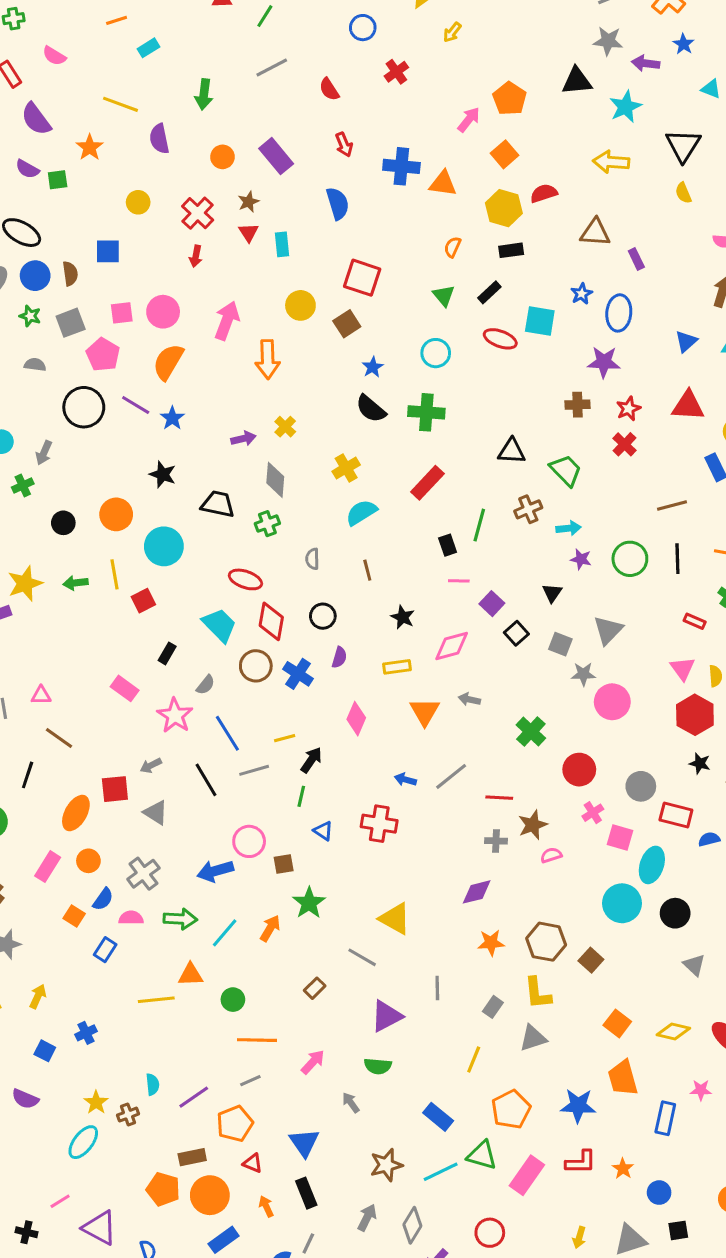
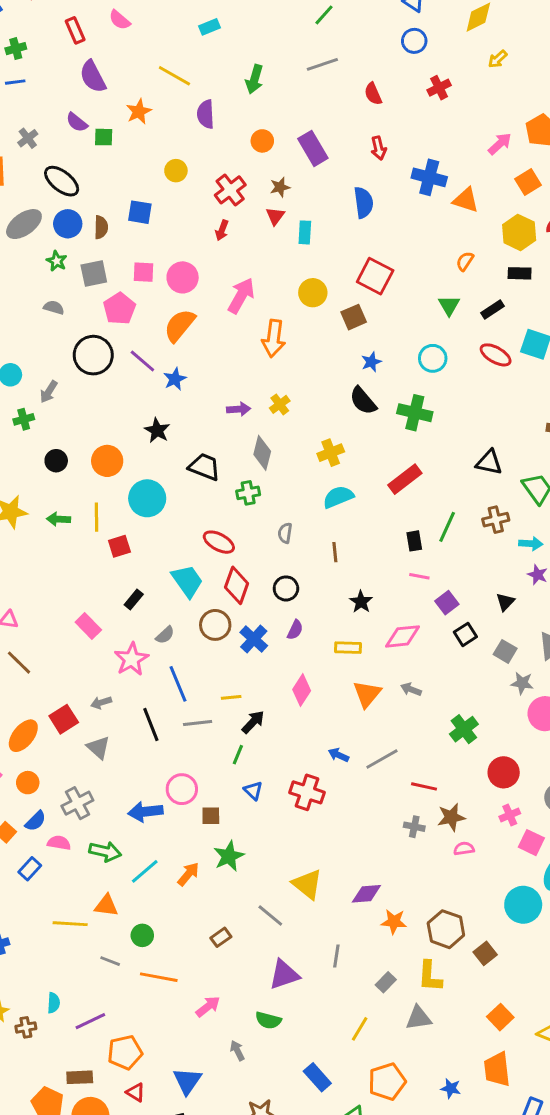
red square: (115, 789) -> (64, 719), turned -36
purple diamond: (477, 892) -> (366, 894), moved
gray line: (250, 1081) -> (110, 961), moved, turned 36
blue star: (578, 1106) -> (451, 1088), size x0.6

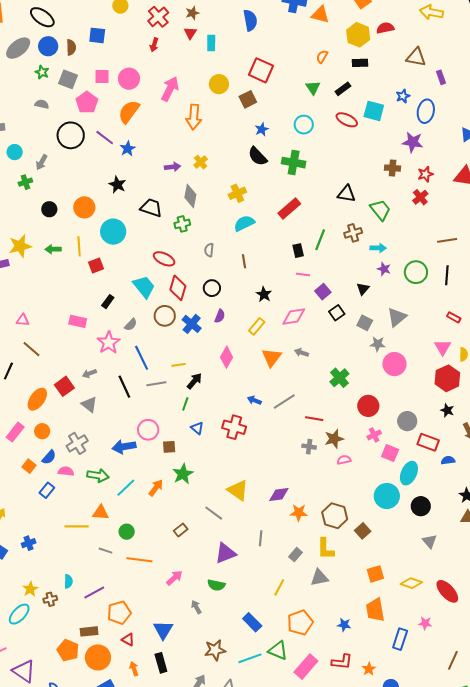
gray square: (94, 273) -> (68, 79), turned 36
pink rectangle: (88, 626) -> (78, 321), turned -30
yellow rectangle: (348, 648) -> (257, 326), turned -48
orange square: (500, 1017) -> (375, 574), turned 30

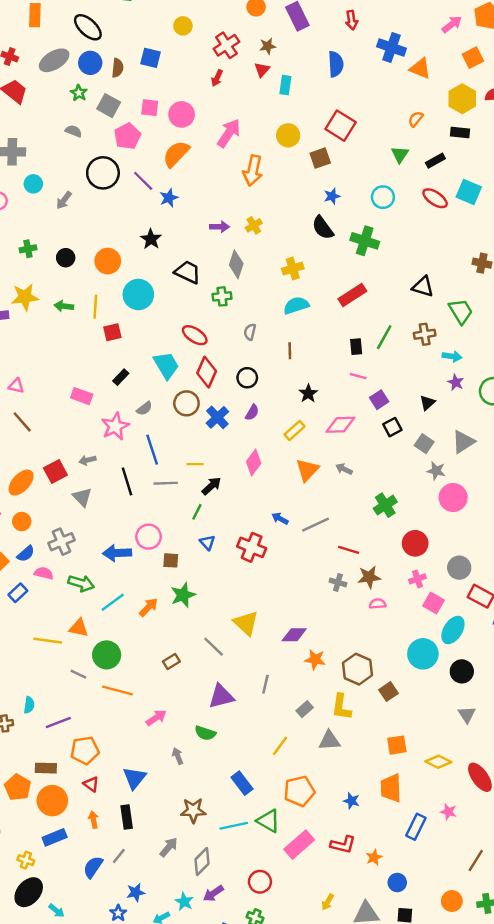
green cross: (25, 182) -> (28, 249), moved
green circle: (127, 532) -> (107, 655), size x1.5

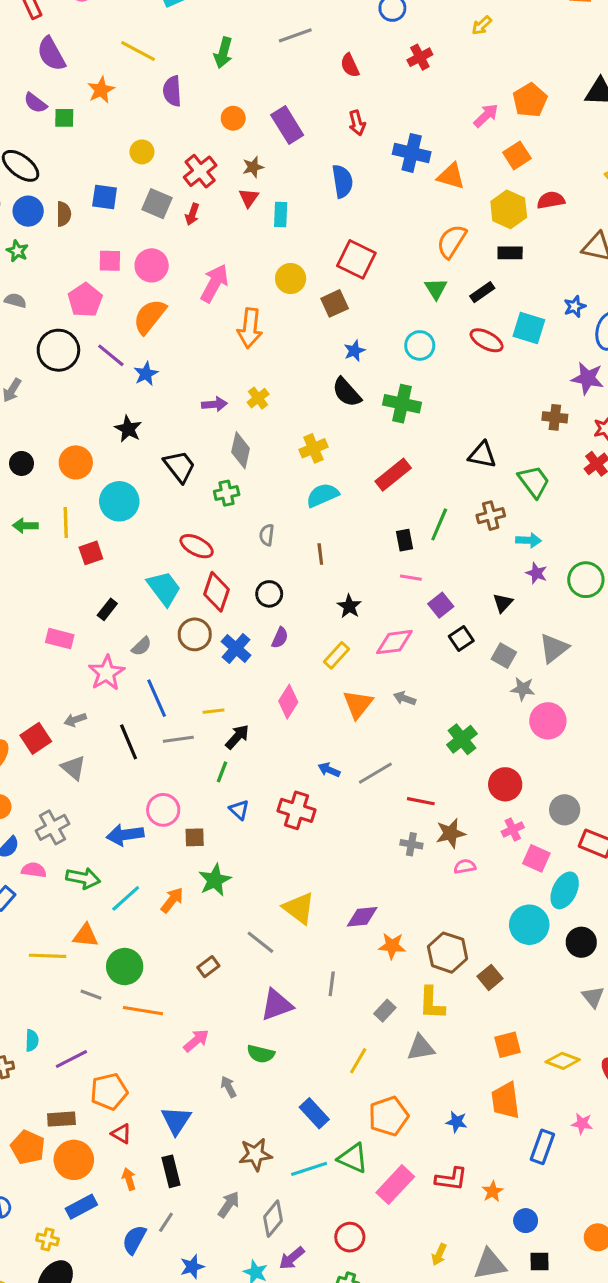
gray square: (109, 106) -> (157, 204), moved
orange semicircle: (416, 119) -> (452, 241), size x1.6
black trapezoid: (188, 272) -> (179, 466), turned 32

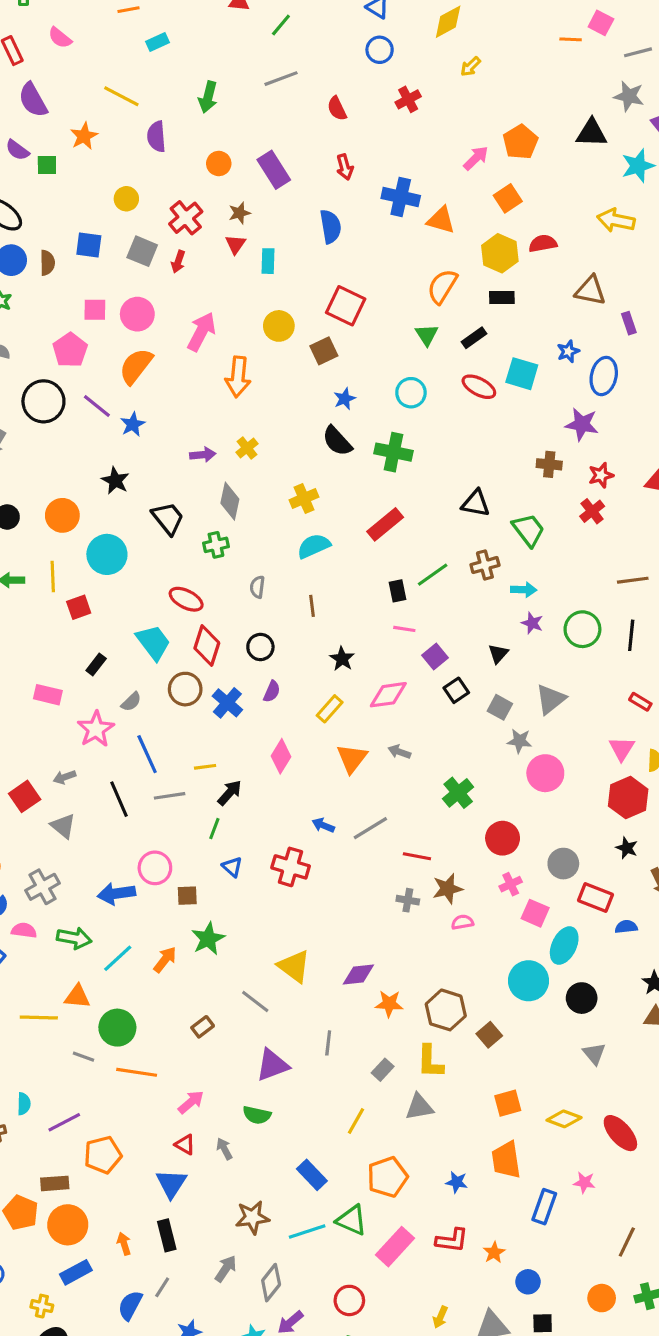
green line: (439, 524) -> (433, 575), turned 32
red triangle: (121, 1134) -> (185, 1145), moved

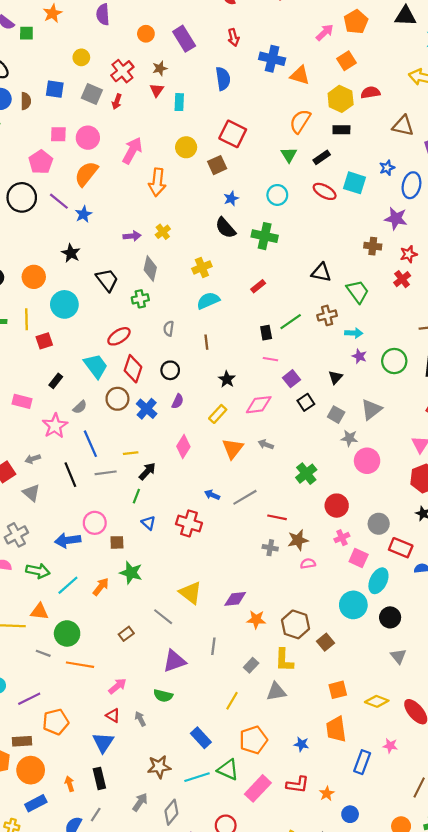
red rectangle: (385, 524) -> (258, 286), size x0.6
red ellipse: (186, 599) -> (119, 336), turned -60
green star: (208, 939) -> (131, 573), turned -30

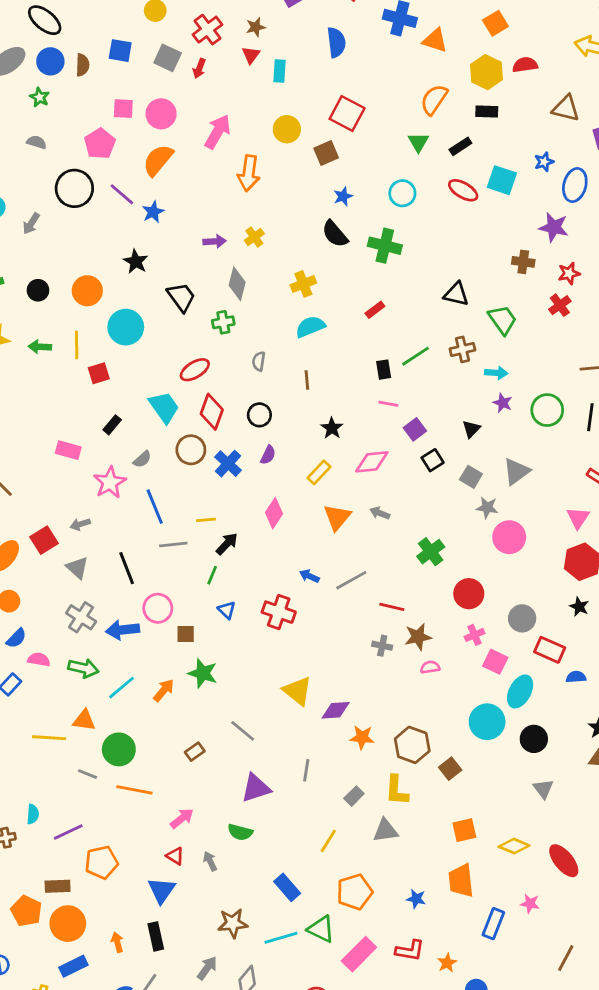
black line: (70, 475) -> (127, 568), moved
gray cross: (16, 535) -> (81, 617), moved, turned -30
yellow triangle: (190, 593) -> (297, 691), moved

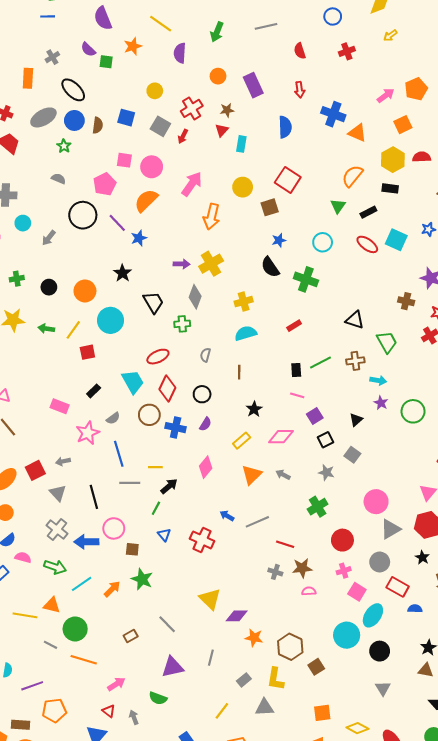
yellow cross: (254, 237) -> (211, 264), size x1.6
yellow line: (77, 345) -> (73, 330), turned 30
blue cross: (228, 464) -> (176, 428), turned -36
gray triangle: (516, 471) -> (390, 529), moved
gray star: (487, 508) -> (326, 472), moved

